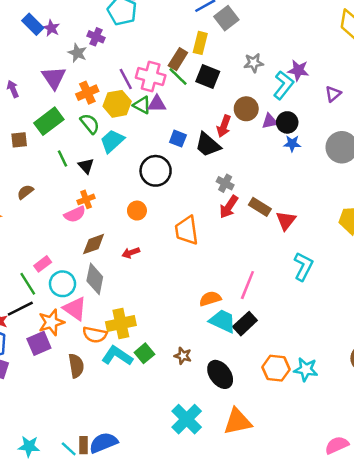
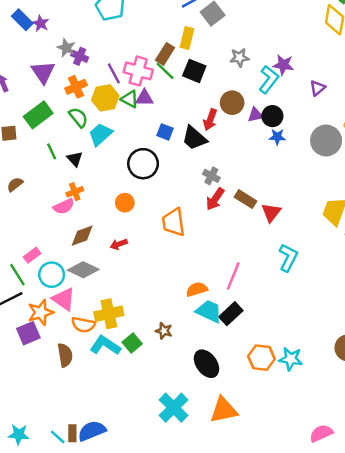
purple cross: (96, 37) -> (80, 56), moved
gray diamond: (95, 279) -> (83, 270), turned -76
brown star: (183, 356) -> (164, 331), moved

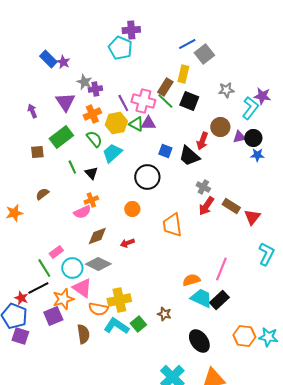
purple cross: (80, 56) -> (95, 89), turned -32

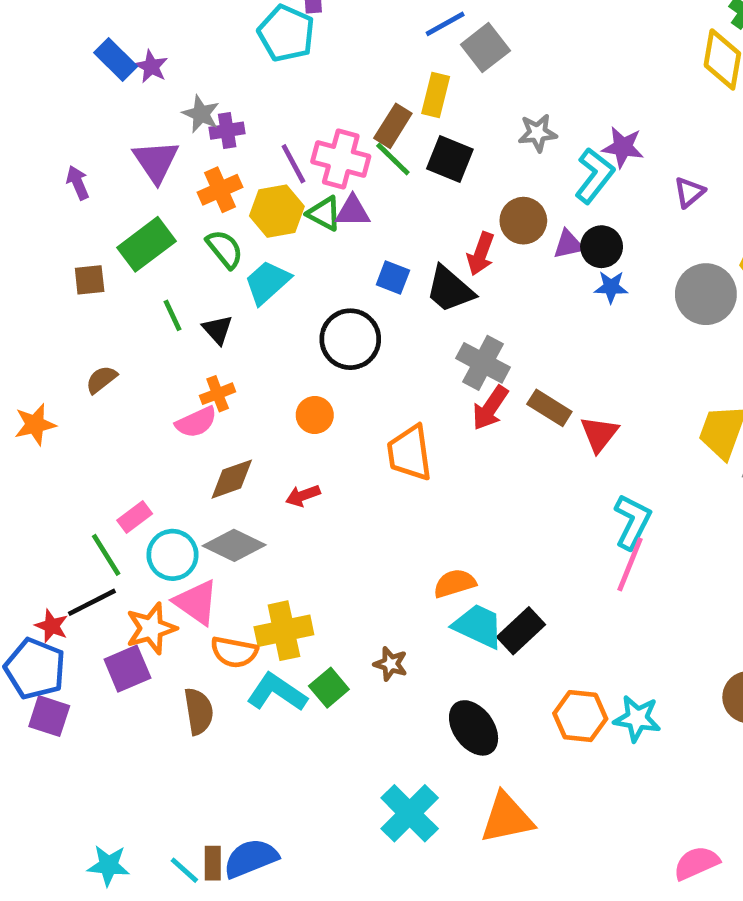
gray cross: (203, 187) -> (483, 363), size x1.5
pink line: (221, 269) -> (630, 564), moved

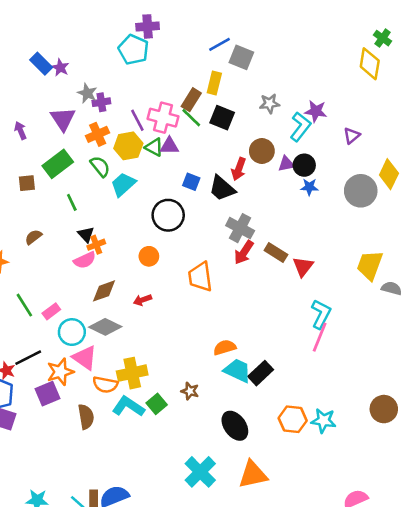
gray square: (485, 48) -> (241, 57), turned -30
black triangle: (218, 330) -> (86, 234), moved
green line: (106, 555) -> (24, 305), moved

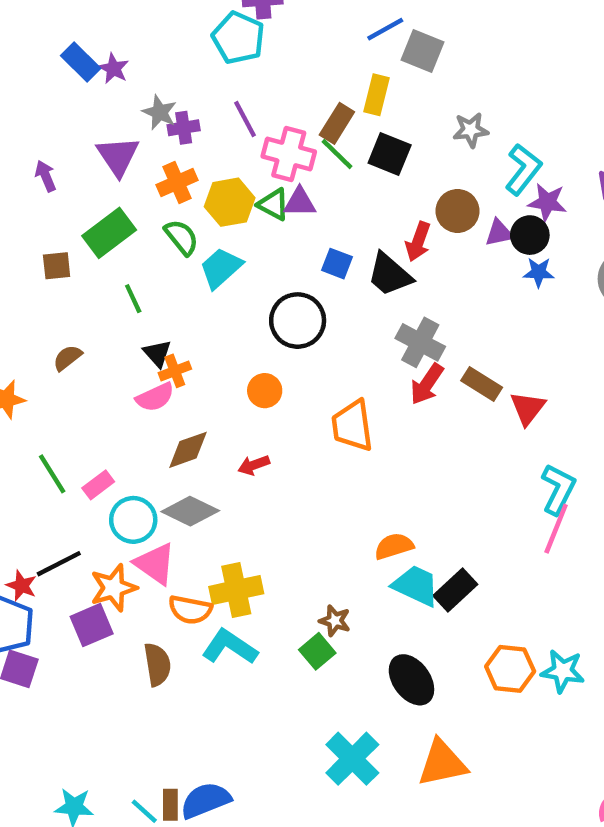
purple star: (316, 111) -> (547, 202), moved
purple line: (137, 120) -> (245, 119), moved
green square: (157, 404) -> (317, 651), moved

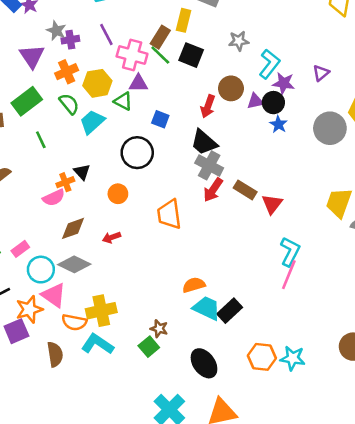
green triangle: (273, 204) -> (123, 101), moved
blue star: (539, 272) -> (279, 124), turned 30
black trapezoid: (390, 275) -> (204, 142), moved
black triangle: (157, 353) -> (82, 172), moved

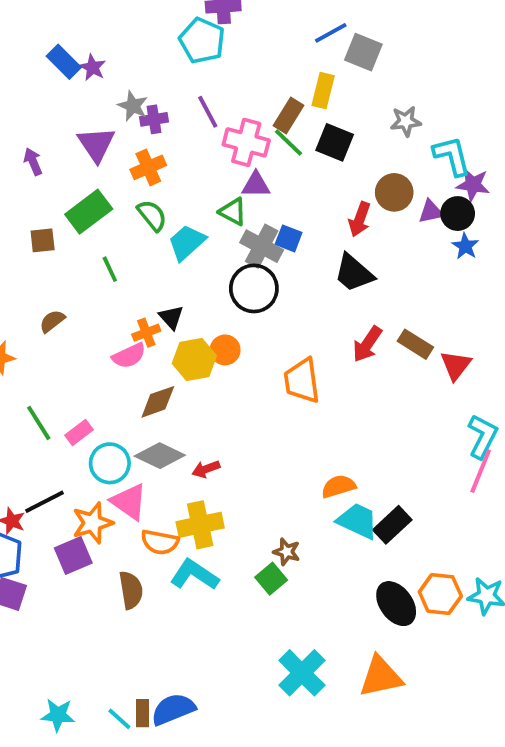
cyan L-shape: (270, 64) -> (452, 156), turned -52
yellow hexagon: (97, 83) -> (194, 360), moved
gray cross: (209, 165) -> (262, 246), moved
red arrow: (112, 237) -> (206, 469), moved
black ellipse: (204, 363) -> (396, 604), moved

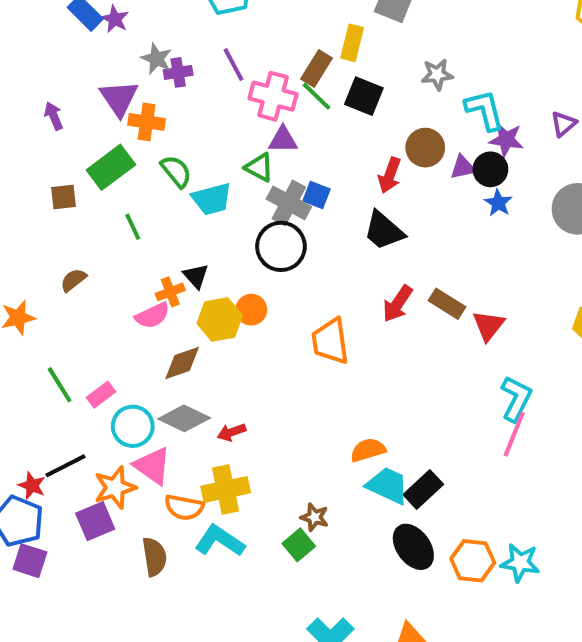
orange cross: (148, 167) -> (147, 122), moved, turned 32
cyan trapezoid: (187, 242) -> (212, 199), turned -153
black ellipse: (396, 604) -> (413, 547), moved

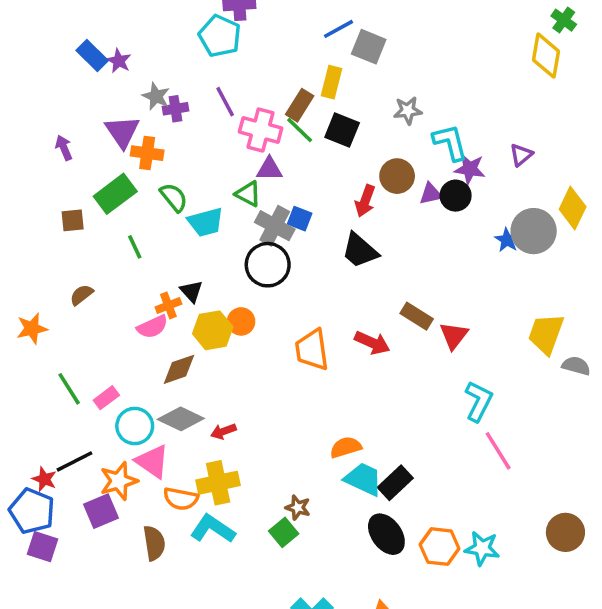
blue star: (498, 203) -> (507, 240), moved
red arrow: (398, 304) -> (372, 343), moved, turned -100
pink line: (514, 434) -> (498, 451), moved, turned -54

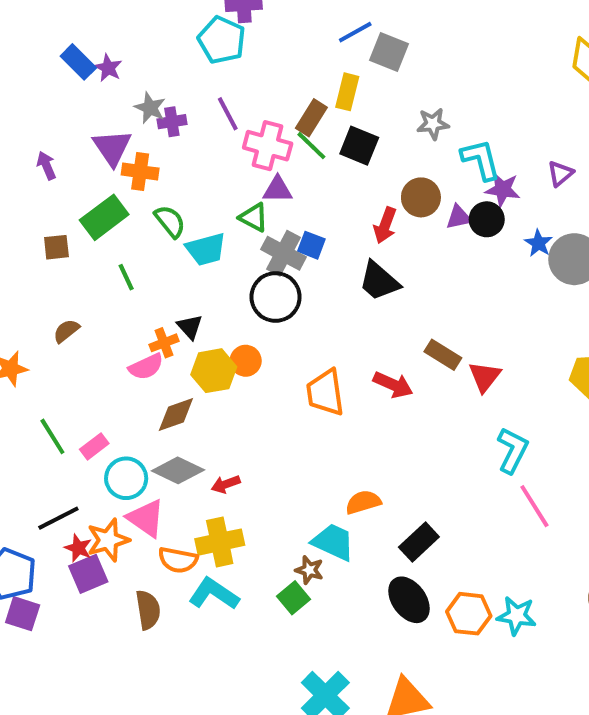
blue star: (507, 240) -> (538, 243), moved
red star: (44, 479) -> (78, 548), moved
cyan trapezoid: (363, 479) -> (333, 542), moved

